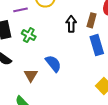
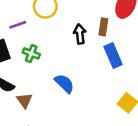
brown triangle: (31, 75) -> (24, 100), moved

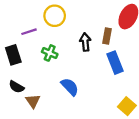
green cross: (31, 53) -> (50, 53), moved

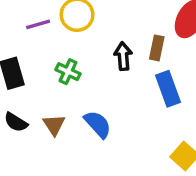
purple line: (29, 32) -> (38, 24), moved
brown triangle: (33, 101) -> (54, 125), moved

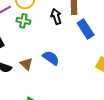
green cross: (68, 72) -> (23, 21), moved

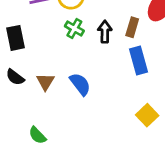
green cross: (23, 21) -> (74, 28), moved

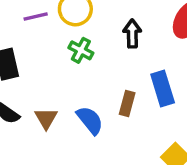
brown rectangle: (132, 27) -> (127, 104), moved
black arrow: (105, 32) -> (132, 34), moved

